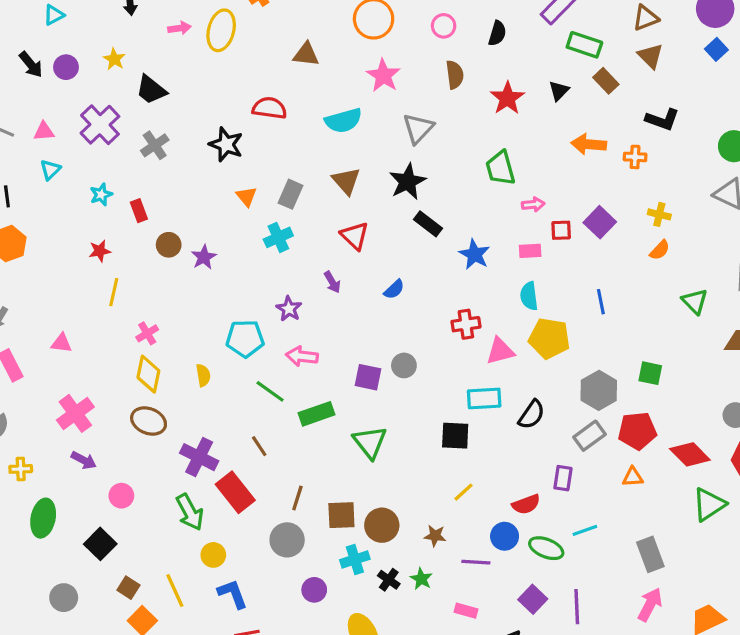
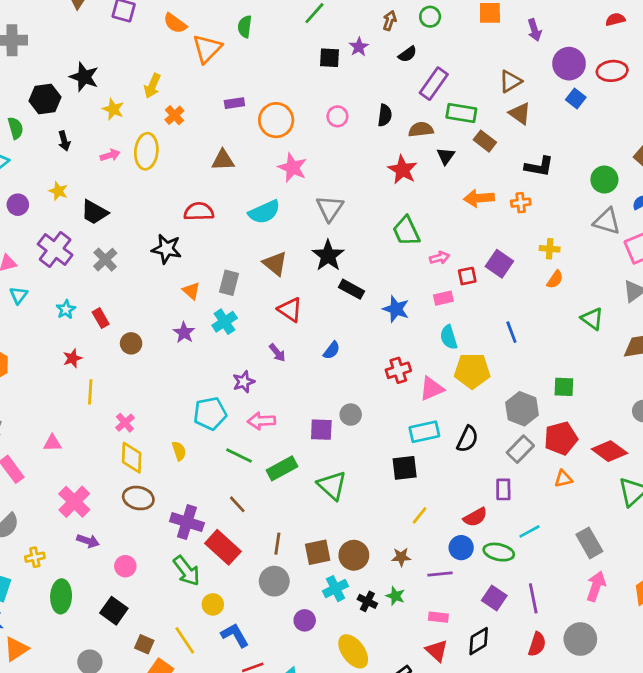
brown semicircle: (455, 75) -> (421, 129), moved, turned -80
purple star: (204, 257) -> (184, 333), moved
purple star: (289, 309) -> (244, 382), turned 30

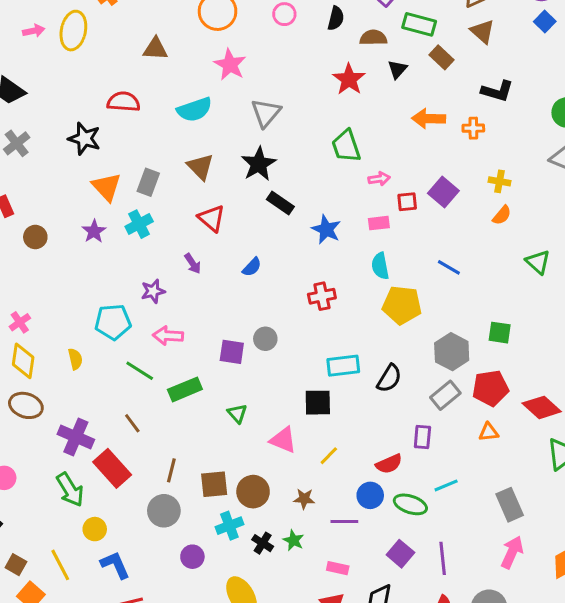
orange triangle: (191, 291) -> (107, 187), size x1.5
blue line: (511, 332) -> (449, 267), turned -45
pink triangle: (432, 389) -> (283, 440), moved, turned 40
green triangle: (332, 485) -> (237, 414), size x0.6

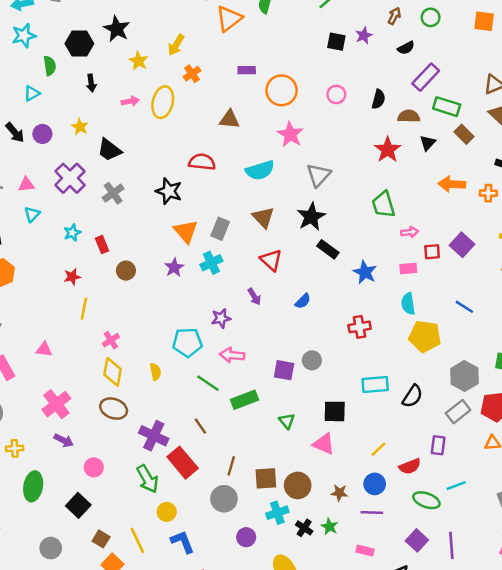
black square: (318, 403) -> (335, 411), moved
yellow line: (329, 456) -> (378, 449), moved
blue circle: (370, 495) -> (375, 484), moved

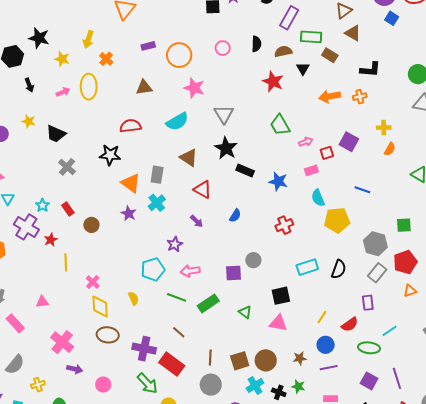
purple cross: (70, 178) -> (26, 227), moved

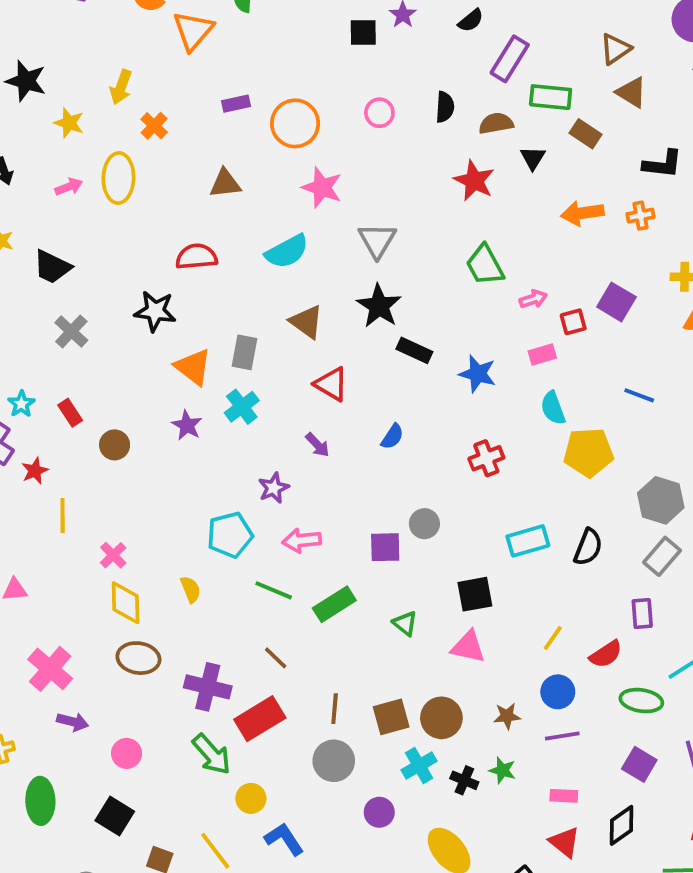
red rectangle: (172, 364) -> (260, 719), turned -70

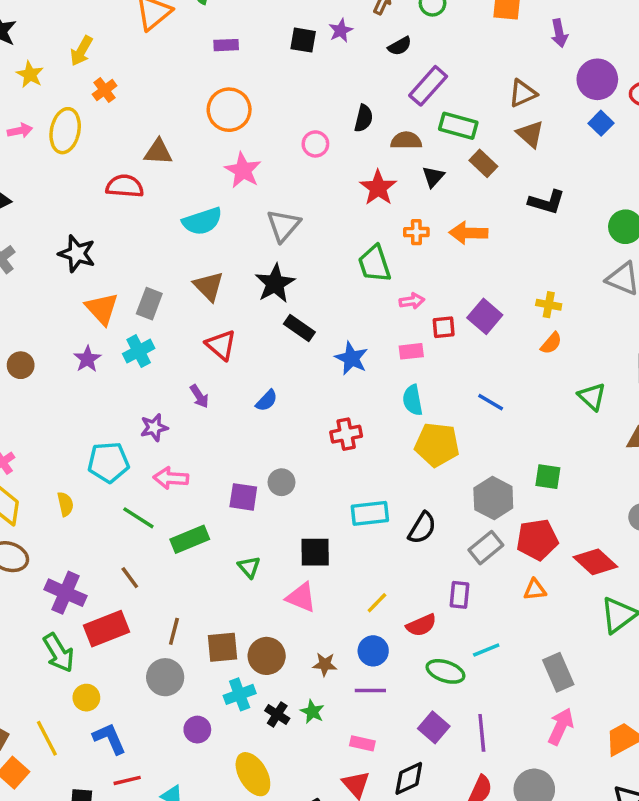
purple rectangle: (236, 104) -> (226, 45), moved
pink circle: (379, 113) -> (315, 144), moved
orange cross: (640, 216) -> (416, 232), moved
red semicircle: (196, 257) -> (125, 186), moved

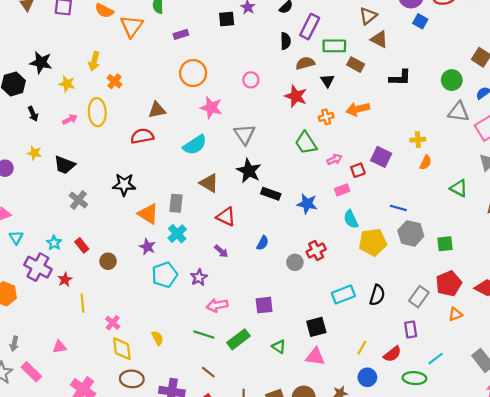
black semicircle: (364, 118) -> (286, 41), moved
cyan pentagon: (108, 462) -> (165, 275), moved
gray circle: (282, 482) -> (295, 262), moved
gray hexagon: (493, 498) -> (411, 233), moved

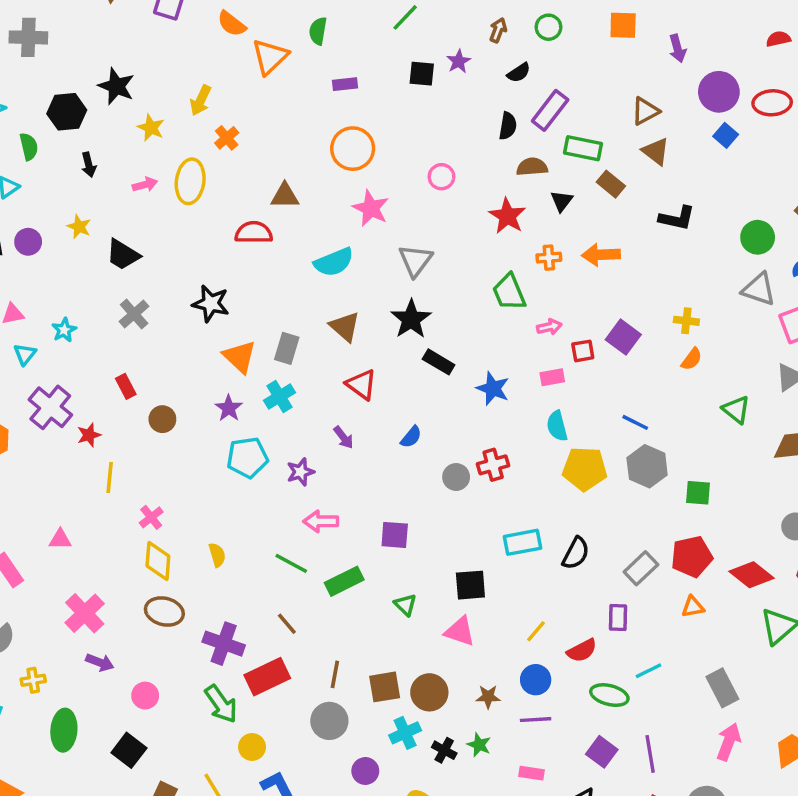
cyan star: (54, 243) -> (64, 330), moved

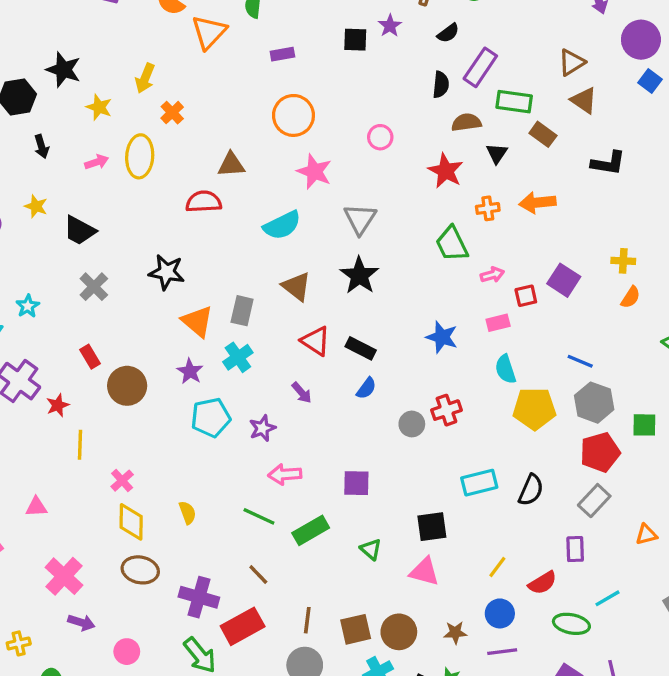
black rectangle: (439, 362) -> (361, 348), moved
brown circle: (162, 419) -> (127, 386), size x1.5
red pentagon: (692, 557) -> (600, 452), moved

